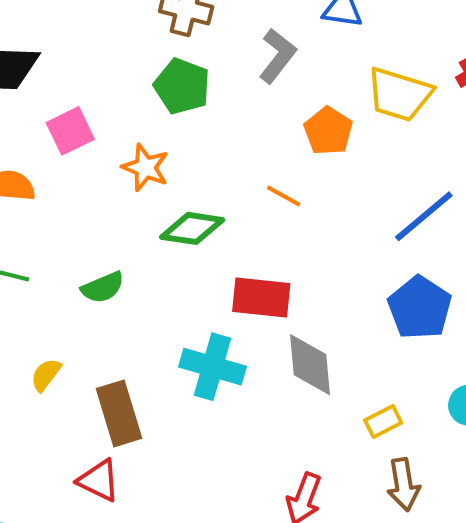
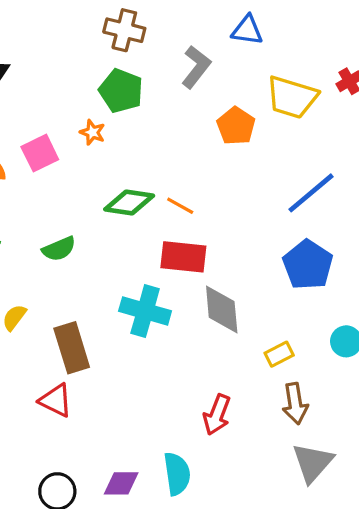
pink square: (70, 131) -> (40, 153), moved
orange star: (145, 168) -> (92, 132), moved, size x0.7
orange line: (284, 196) -> (180, 206), moved

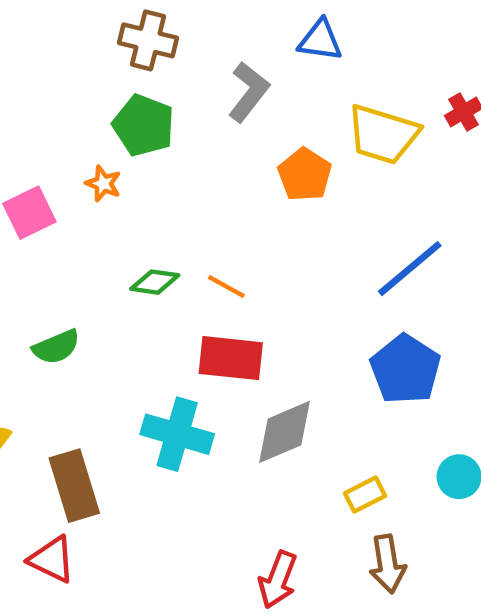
green diamond: (129, 203) -> (155, 282), size x0.7
gray diamond: (222, 309) -> (285, 432), turned 72

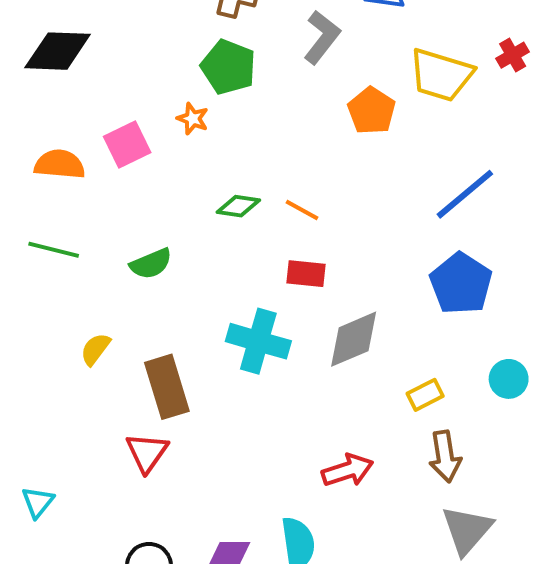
red rectangle: (231, 358) -> (306, 274), size x0.7
red triangle: (52, 559) -> (147, 452), turned 39
red arrow: (278, 580) -> (348, 470), turned -129

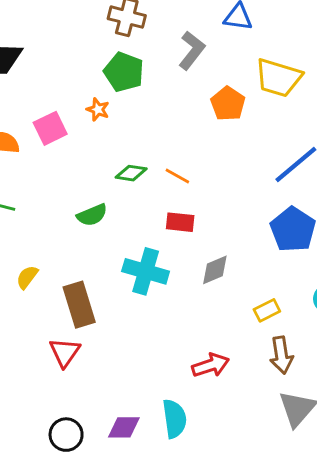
green semicircle: (151, 264) -> (92, 215), moved
gray diamond: (354, 339) -> (215, 270), size x0.7

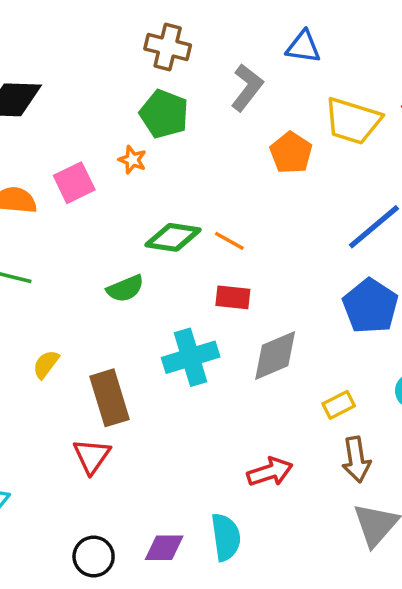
green diamond: (131, 173) -> (173, 237), size x1.4
gray diamond: (215, 270) -> (275, 355), size x1.4
cyan cross: (146, 271) -> (191, 357), turned -33

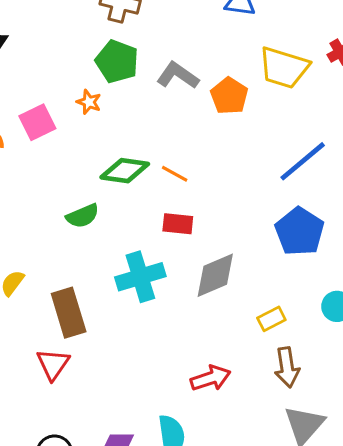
gray L-shape: (247, 87) -> (178, 75), moved, turned -93

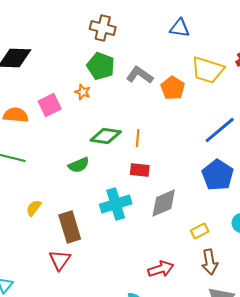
orange line: (175, 174) -> (138, 138), turned 66

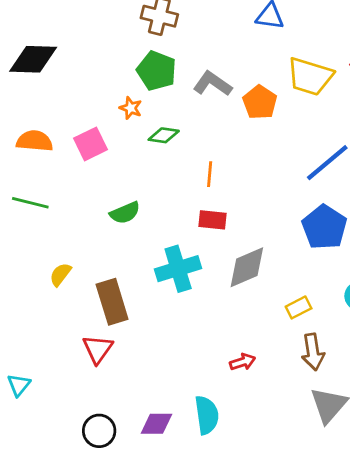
pink square: (50, 105) -> (91, 144), moved
green diamond: (106, 136) -> (164, 135), moved, size x0.7
red arrow: (161, 269) -> (243, 362), size x0.7

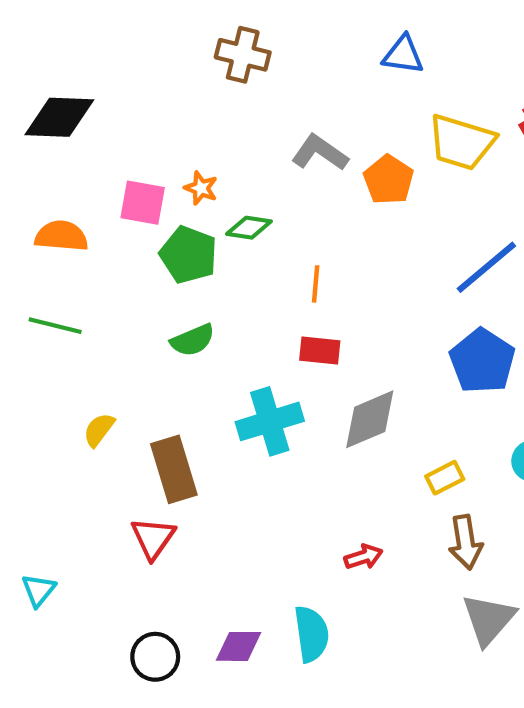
green pentagon: (157, 71) -> (189, 255), moved
pink square: (91, 144) -> (143, 203), moved, turned 36

